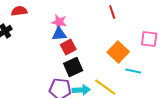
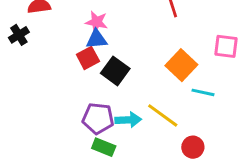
red square: (68, 47) -> (88, 58), moved
black square: (73, 67) -> (115, 71), moved, turned -30

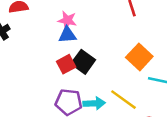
red square: (88, 58) -> (66, 64), moved

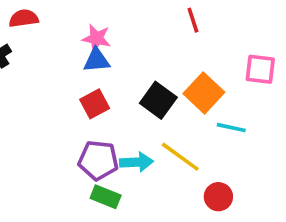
black square: (83, 62) -> (158, 100), moved

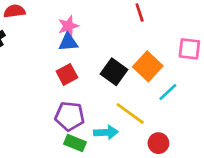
pink star: (96, 38) -> (68, 26), turned -30
cyan line: (231, 128) -> (168, 92), turned -55
cyan arrow: (137, 162) -> (106, 132), moved

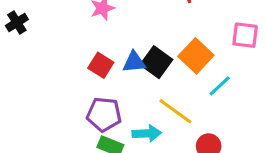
blue triangle: (68, 42) -> (134, 62), moved
red square: (67, 74) -> (101, 65), turned -30

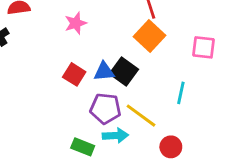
orange square: (196, 56) -> (150, 36), moved
cyan line: (220, 86) -> (181, 93), turned -35
purple pentagon: (104, 114) -> (105, 108), moved

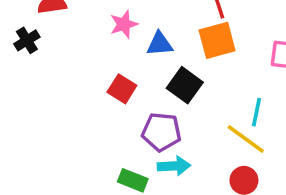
orange square: (150, 36) -> (217, 40), turned 32
blue triangle: (104, 72) -> (160, 44), moved
yellow line: (141, 116) -> (246, 139), moved

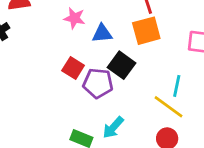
pink star: (124, 24) -> (74, 18), turned 30
purple pentagon: (161, 132) -> (98, 83), moved
cyan arrow: (174, 166) -> (113, 127), turned 135

